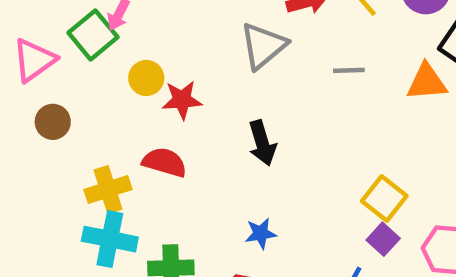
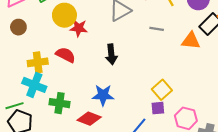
yellow circle: (146, 78) -> (64, 15), size x1.5
blue star: (261, 233) -> (103, 95), size x1.5
purple square: (383, 239) -> (158, 108), turned 32

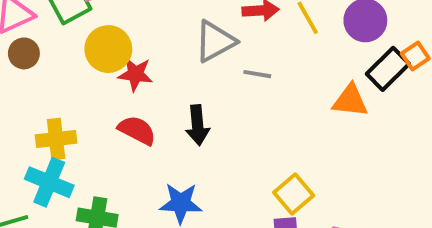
brown circle: (18, 27) -> (24, 53), moved
gray line: (157, 29) -> (257, 74), moved
red semicircle: (66, 55) -> (137, 130), moved

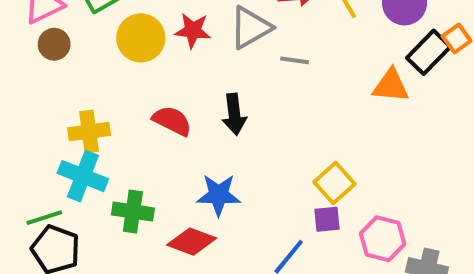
red star: (135, 74) -> (193, 30), moved

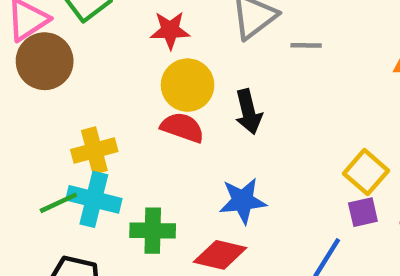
red star: (193, 30) -> (170, 30), moved
yellow circle: (141, 38) -> (188, 85), moved
brown circle: (54, 44) -> (45, 61), size x1.6
green line: (44, 218) -> (58, 203), moved

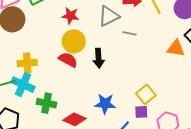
blue star: (243, 201) -> (105, 104), moved

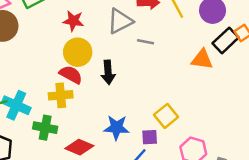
yellow cross: (27, 63) -> (61, 95), moved
purple square: (141, 112) -> (150, 137), moved

